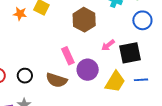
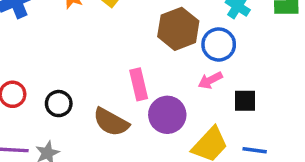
blue circle: (142, 20) -> (219, 44), moved
black square: (130, 53) -> (245, 101), size x0.6

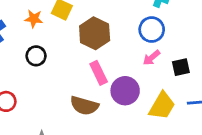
brown hexagon: (178, 29) -> (95, 33), moved
black circle: (59, 104) -> (36, 56), moved

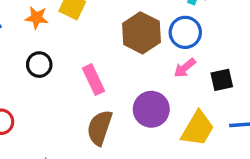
brown hexagon: (95, 33) -> (141, 33), moved
pink rectangle: (99, 73) -> (93, 80), moved
brown semicircle: (84, 106) -> (100, 128), turned 92

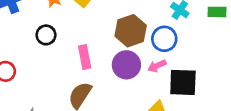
black square: (222, 80) -> (183, 82), size x1.6
purple circle: (151, 109) -> (126, 65), moved

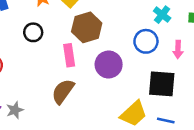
brown hexagon: (131, 31) -> (87, 27), moved
pink arrow: (157, 66) -> (178, 49), moved, turned -66

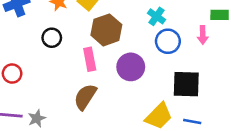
cyan cross: (162, 15) -> (156, 16), moved
pink arrow: (178, 49) -> (203, 35), moved

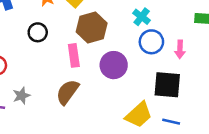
pink arrow: (203, 35) -> (180, 49), moved
gray star: (37, 118) -> (21, 96), moved

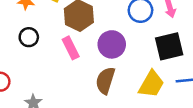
brown semicircle: (67, 92) -> (105, 80), moved

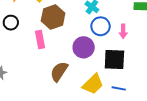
purple circle: (112, 44) -> (84, 47), moved

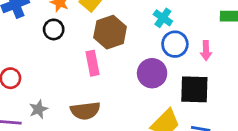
black circle: (11, 23) -> (54, 29), moved
brown semicircle: (59, 71) -> (85, 111), moved, turned -130

